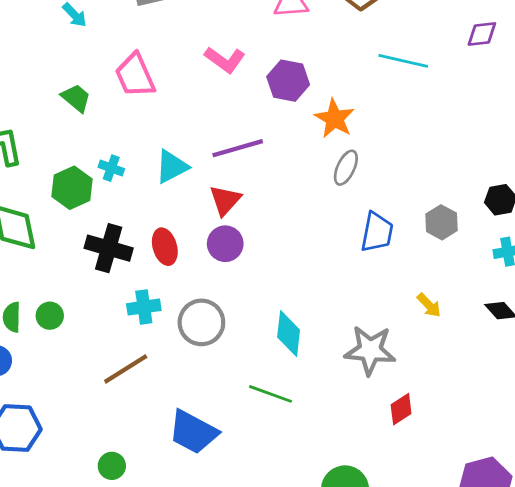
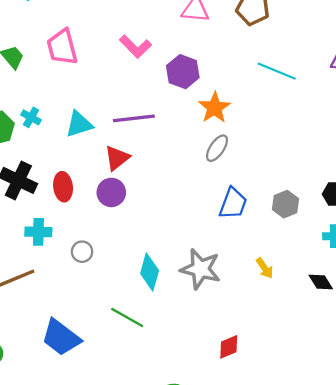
gray circle: (201, 322) -> (82, 252), size x0.6
gray star: (370, 350) -> (200, 269), moved

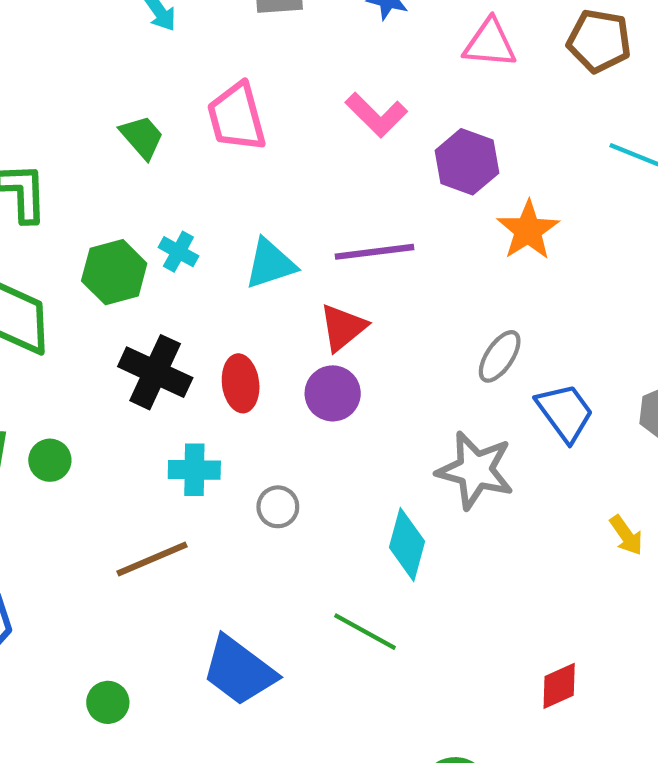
gray ellipse: (217, 148) -> (500, 356), moved
blue trapezoid: (233, 203) -> (565, 412), turned -56
gray star: (200, 269) -> (475, 470), moved

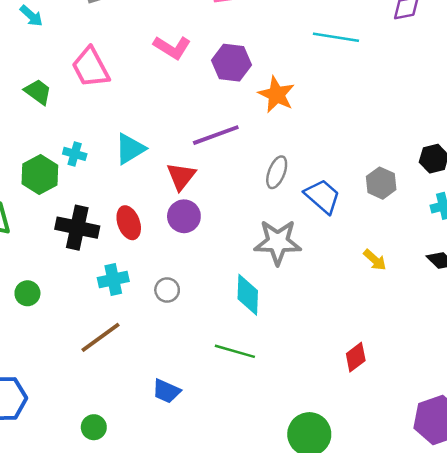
purple line: (374, 252) -> (216, 135), moved
blue trapezoid: (239, 671) -> (166, 391), size x0.6

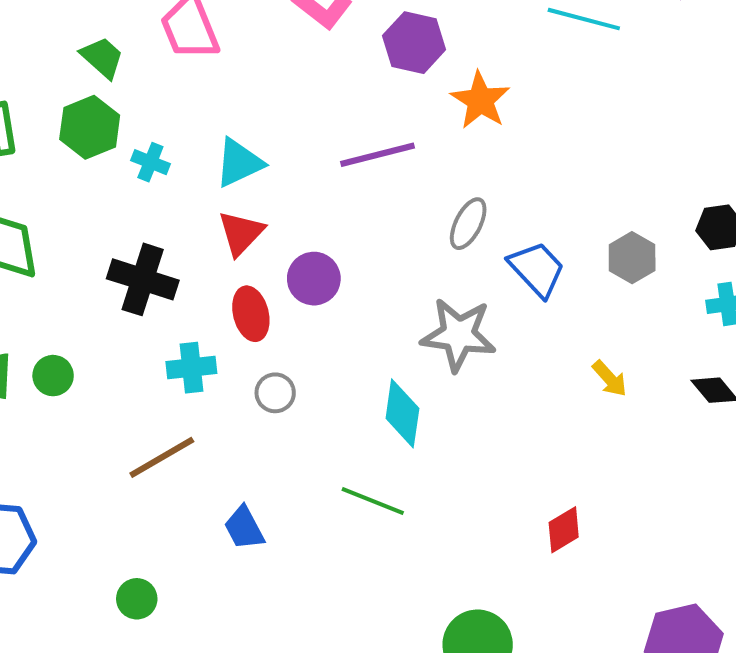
green hexagon: (40, 175) -> (90, 127), moved
red triangle: (181, 176) -> (241, 233), moved
red ellipse: (129, 223) -> (251, 314), moved
blue trapezoid: (166, 391) -> (244, 528), moved, turned 32

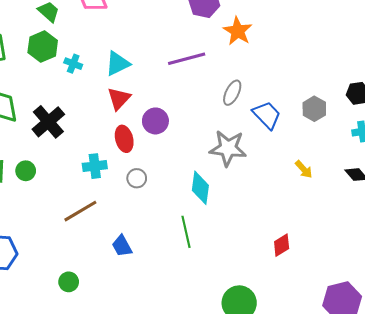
black cross: (143, 279) -> (48, 122), moved, turned 32
green line: (373, 501) -> (186, 232), turned 56

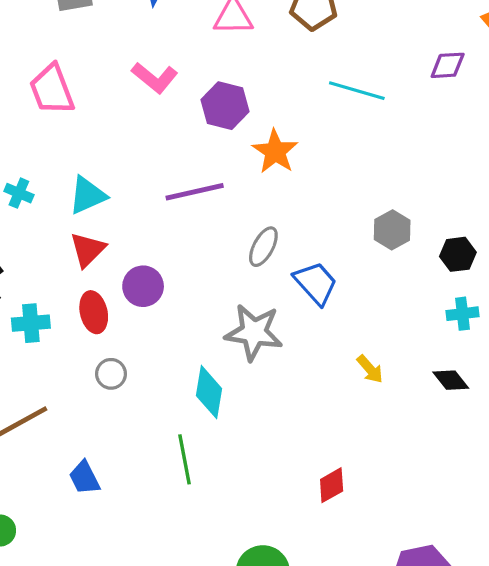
gray hexagon: (314, 109) -> (392, 230), moved
cyan cross: (95, 166) -> (31, 323), moved

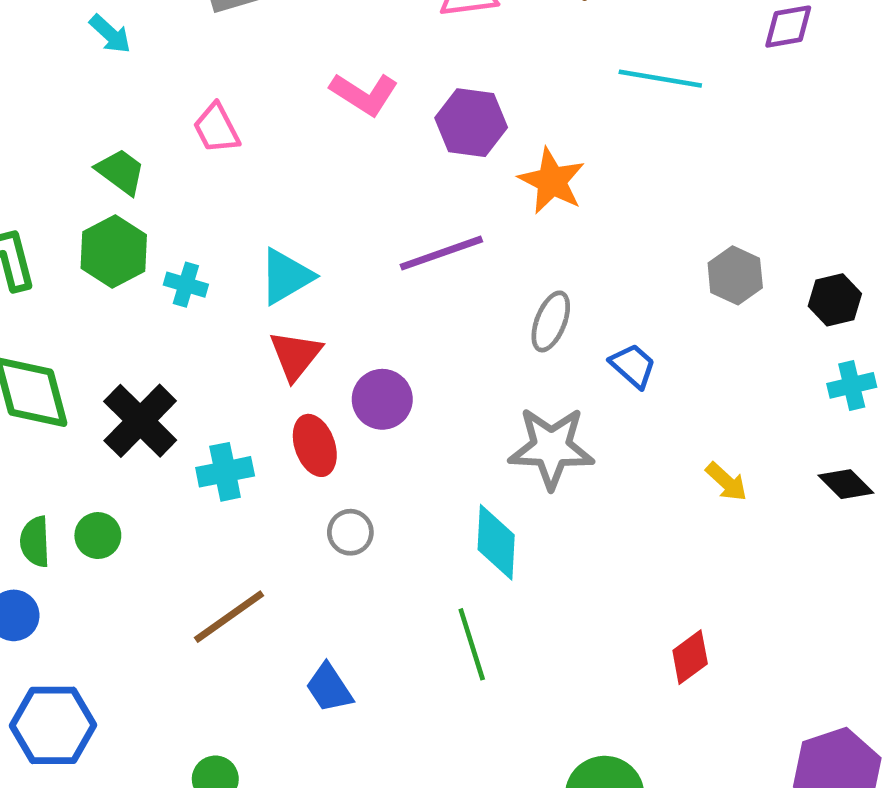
pink trapezoid: (52, 90) -> (216, 128), size x0.7
blue trapezoid: (316, 283) -> (633, 366), size x0.7

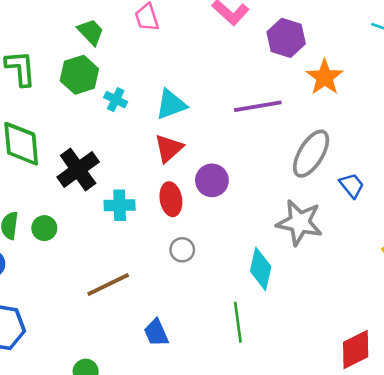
gray ellipse: (551, 321) -> (311, 154), size x1.5
red diamond: (690, 657) -> (356, 349), size x1.4

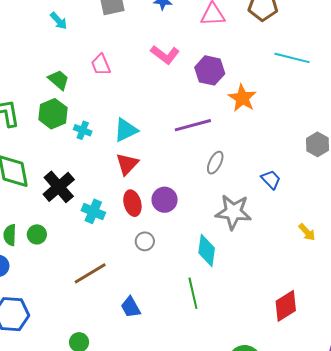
gray ellipse: (311, 154) -> (215, 163), moved, size x0.6
purple circle: (212, 180) -> (165, 200), moved
cyan cross: (120, 205) -> (93, 211), turned 30

